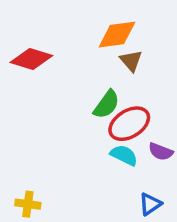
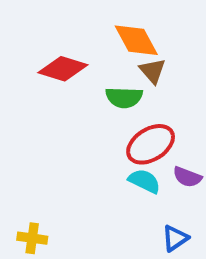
orange diamond: (117, 35) -> (136, 40), turned 69
red diamond: (31, 59) -> (63, 69), moved
green semicircle: (107, 104) -> (124, 97), moved, turned 56

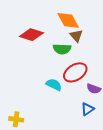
cyan semicircle: (144, 181) -> (54, 85), moved
blue triangle: (175, 238) -> (87, 109), moved

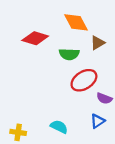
brown triangle: (76, 36) -> (98, 43), moved, turned 40
cyan semicircle: (54, 85) -> (59, 127), moved

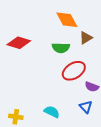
red diamond: (35, 38) -> (19, 43), moved
blue triangle: (98, 121) -> (86, 107), turned -40

